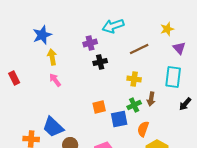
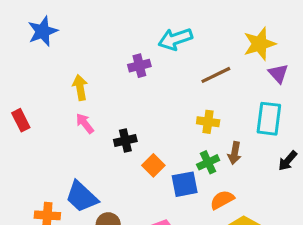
yellow star: (167, 29) -> (260, 44), size x1.5
blue star: (42, 35) -> (43, 31), moved
black cross: (100, 62) -> (125, 141), moved
orange square: (99, 107) -> (153, 165), turned -32
orange semicircle: (143, 129) -> (222, 200), turned 42

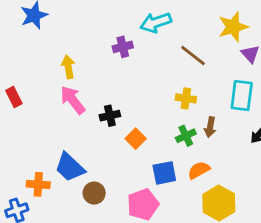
brown line: (216, 75) -> (193, 55), turned 64
pink arrow: (85, 123) -> (73, 100), size x1.5
blue square: (185, 184) -> (164, 173), moved

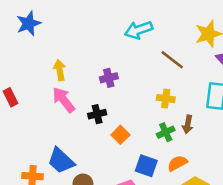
purple cross: (123, 47) -> (109, 78), moved
blue square: (164, 173) -> (146, 166), turned 30

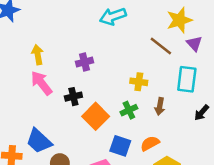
brown line: (172, 60) -> (161, 46), moved
green cross: (166, 132) -> (129, 110), moved
orange square: (120, 135) -> (96, 116), size x1.5

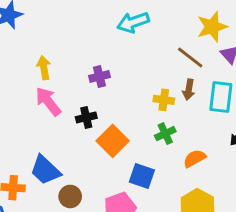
brown arrow: (160, 106) -> (189, 90), moved
green cross: (129, 110) -> (165, 134), moved
orange semicircle: (150, 143) -> (195, 158), moved

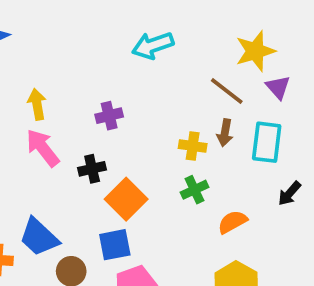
blue square: (142, 176) -> (115, 245), moved, turned -30

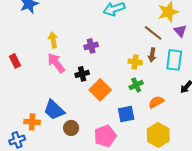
blue square: (115, 245) -> (126, 114), moved

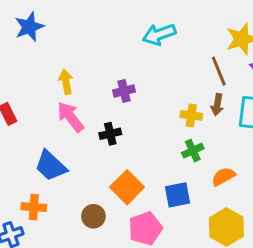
brown line: (153, 33) -> (219, 71), turned 30
orange square: (100, 90) -> (127, 187), moved
blue trapezoid: (54, 110) -> (51, 166), moved

